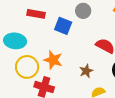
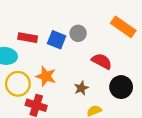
gray circle: (83, 11) -> (78, 33), moved
red rectangle: (36, 14) -> (28, 38), moved

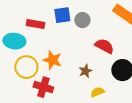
blue square: (57, 40) -> (62, 15), moved, turned -30

